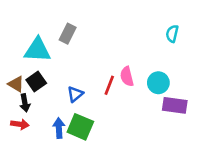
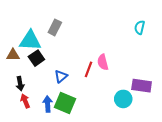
black square: (36, 81) -> (36, 58), moved
cyan circle: (158, 83) -> (123, 99), moved
brown triangle: (16, 84) -> (13, 55), moved, turned -32
red arrow: (20, 124) -> (25, 101), moved, turned -120

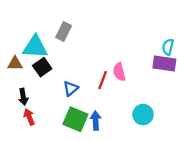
cyan semicircle: (140, 27) -> (168, 47), moved
purple rectangle: (142, 86) -> (164, 64), moved
blue arrow: (48, 104) -> (96, 120), moved

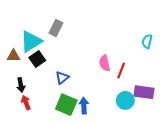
cyan triangle: (35, 47) -> (31, 41), turned -35
purple rectangle: (164, 64) -> (144, 92), moved
red line: (103, 80) -> (121, 70), moved

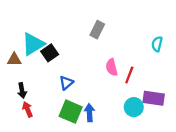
gray rectangle: (56, 28) -> (97, 30), moved
black square: (37, 59) -> (50, 53), moved

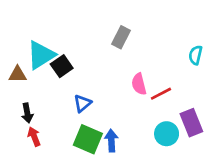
red line: (129, 75) -> (161, 94), turned 42
purple rectangle: (154, 98) -> (191, 123), turned 60

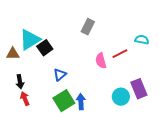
cyan semicircle: (195, 55) -> (142, 40), turned 88
red line: (161, 94) -> (120, 54), moved
green square: (88, 139) -> (64, 101), turned 35

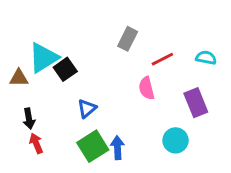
red line: (120, 54) -> (162, 59), moved
purple rectangle: (139, 89) -> (196, 103), moved

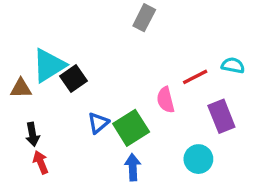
gray rectangle: (128, 39) -> (144, 18), moved
red line: (162, 59) -> (195, 77), moved
green square: (93, 146) -> (131, 128), moved

